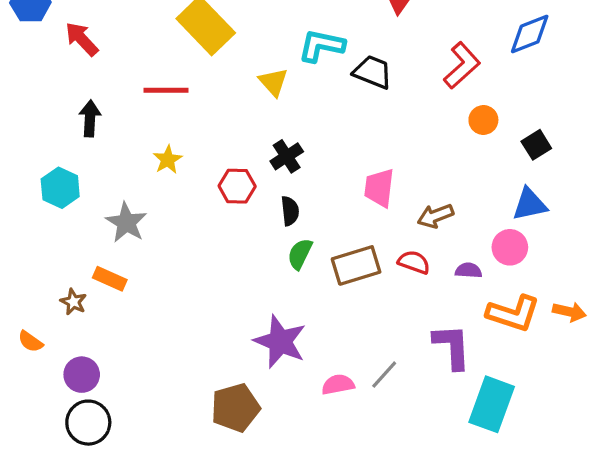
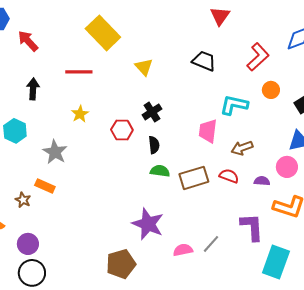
cyan L-shape: (321, 46) -> (234, 105), moved
green semicircle: (300, 254) -> (160, 171), turned 72

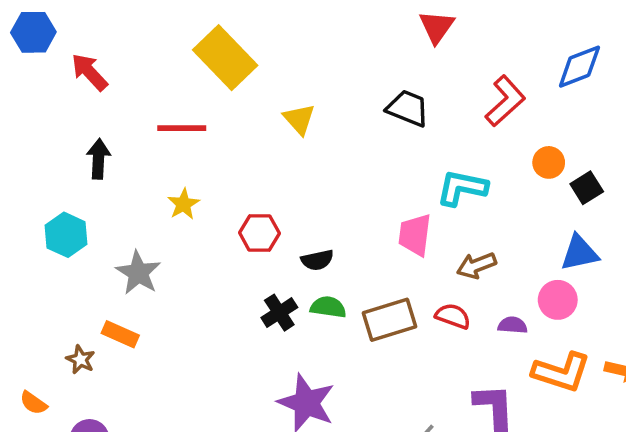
orange circle: (271, 90) -> (549, 162), moved
black cross: (152, 112) -> (279, 313), moved
black semicircle: (154, 145) -> (317, 260), turned 84

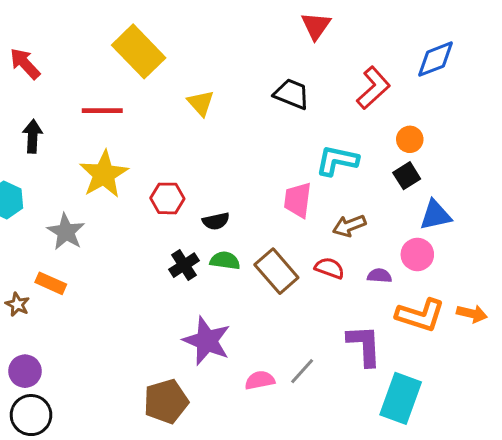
black square: (587, 188) -> (407, 176), moved
yellow star: (184, 204) -> (104, 174), size x1.8
brown rectangle: (390, 320) -> (276, 271), turned 66

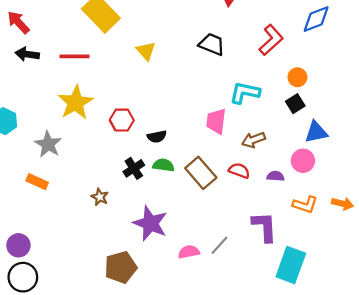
black arrow: (33, 136) -> (27, 54), moved, turned -85
brown star: (17, 304) -> (100, 197), moved
orange L-shape: (420, 315) -> (305, 205), size x0.7

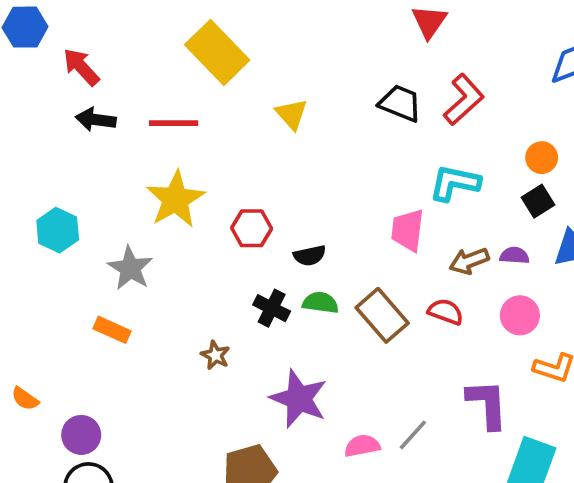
red L-shape: (271, 40) -> (464, 100), moved
pink circle: (303, 161) -> (520, 315), moved
black cross: (134, 168) -> (272, 308), turned -30
purple semicircle: (275, 176) -> (514, 255), moved

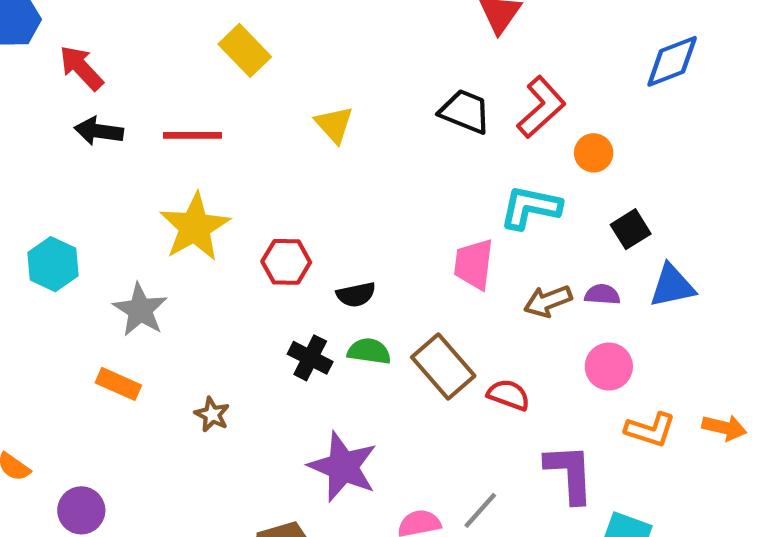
yellow rectangle: (217, 52) -> (245, 50), size x0.7
orange circle: (542, 158) -> (594, 153), moved
red semicircle: (446, 312) -> (509, 395), moved
brown star: (215, 355) -> (212, 414), moved

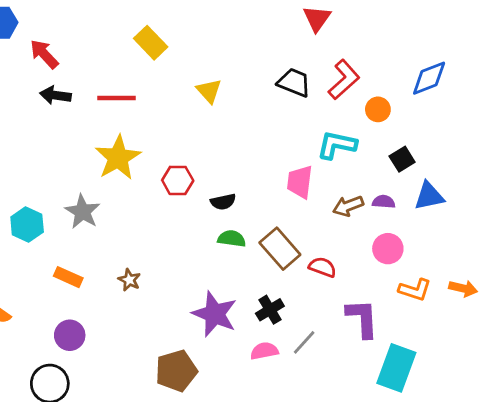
blue diamond: (672, 61) -> (429, 78), moved
cyan hexagon: (53, 264) -> (27, 224), moved
black cross: (310, 358) -> (270, 310), moved, turned 32
orange rectangle: (118, 384) -> (68, 277), moved
purple circle: (81, 510) -> (70, 335), moved

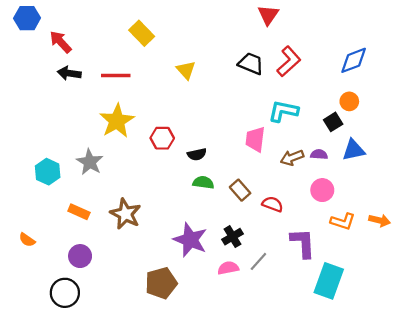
orange circle: (378, 109) -> (349, 101), moved
brown rectangle: (280, 249) -> (240, 190), size x0.7
brown star: (129, 280) -> (125, 214), size x1.8

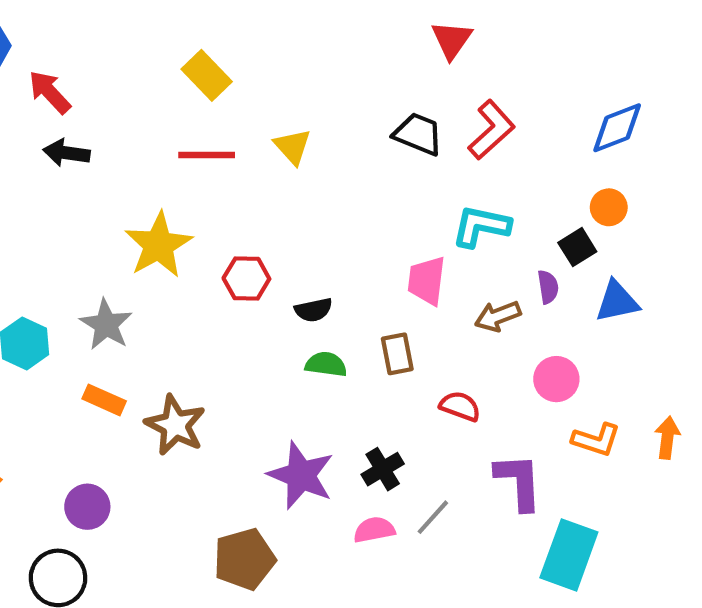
red line: (116, 75) -> (207, 155), moved
purple semicircle: (319, 154) -> (548, 287), moved, turned 77
brown rectangle: (240, 190) -> (397, 354), moved, turned 30
orange rectangle: (79, 212) -> (104, 400), moved
orange arrow: (380, 220) -> (667, 438), turned -96

